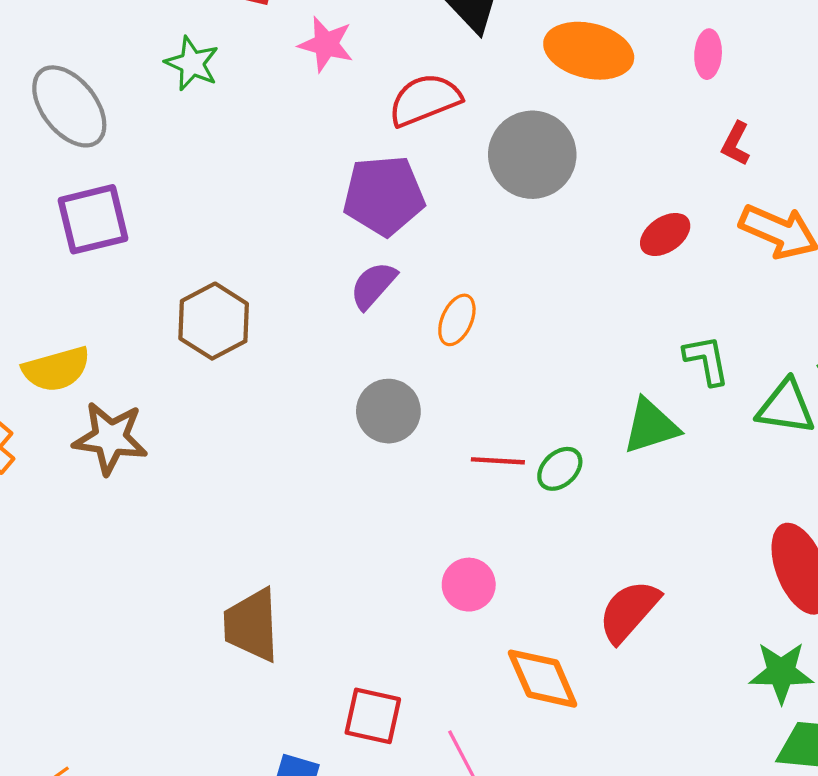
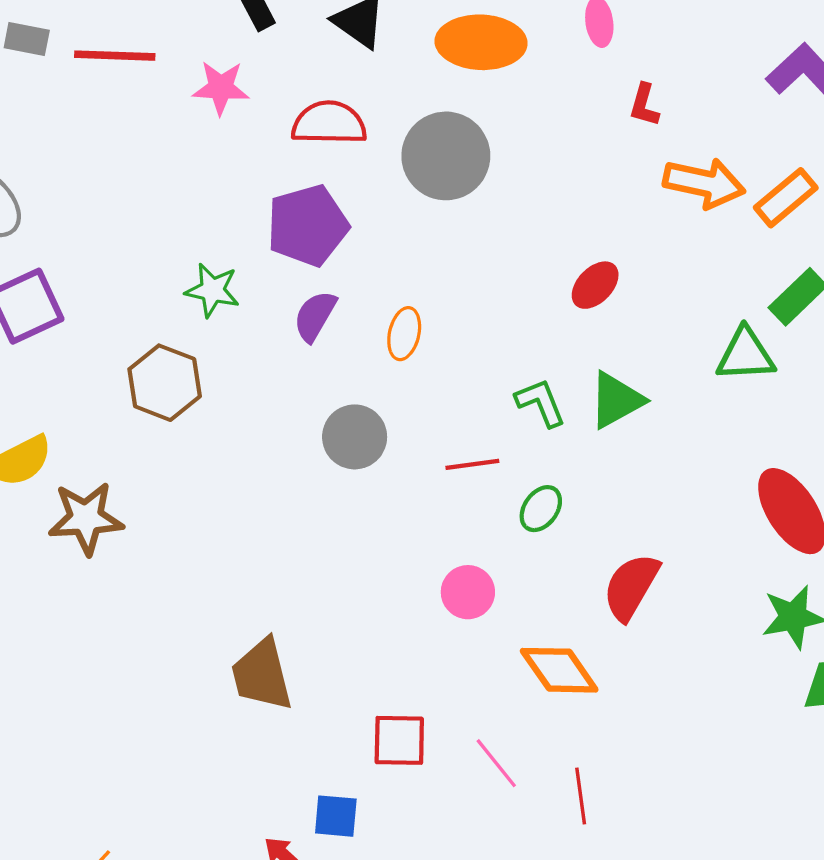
green star: (192, 63) -> (212, 290), moved
red semicircle: (425, 100) -> (329, 123), turned 34
red ellipse: (665, 234) -> (595, 285), moved
green L-shape: (706, 360) -> (541, 403), moved
green ellipse: (560, 469) -> (541, 509), moved

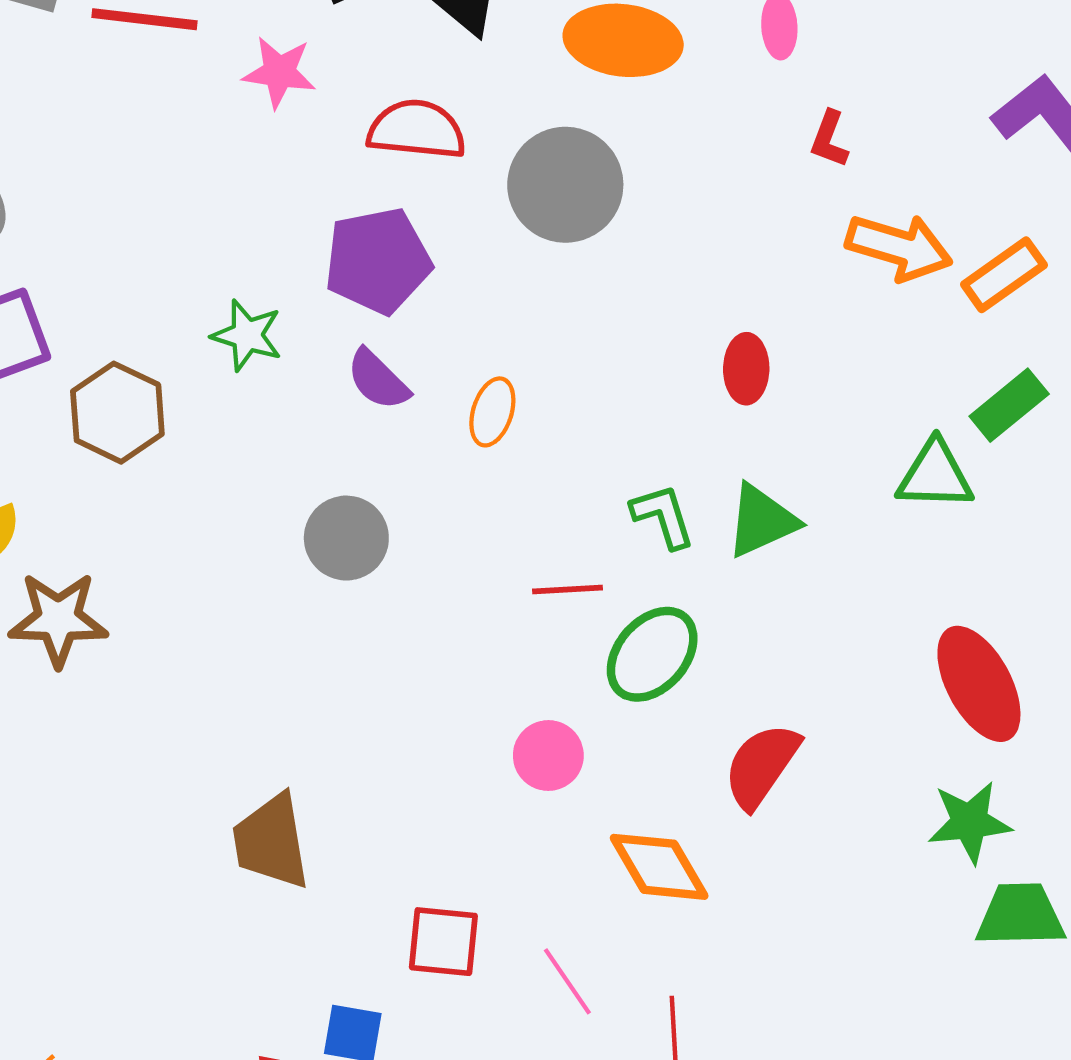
red ellipse: (595, 285) -> (746, 369), turned -48
purple semicircle: (315, 316) -> (378, 380), turned -80
brown hexagon: (165, 383) -> (117, 413), moved
gray circle: (355, 437) -> (346, 538), moved
green ellipse: (541, 509) -> (652, 654), size x1.6

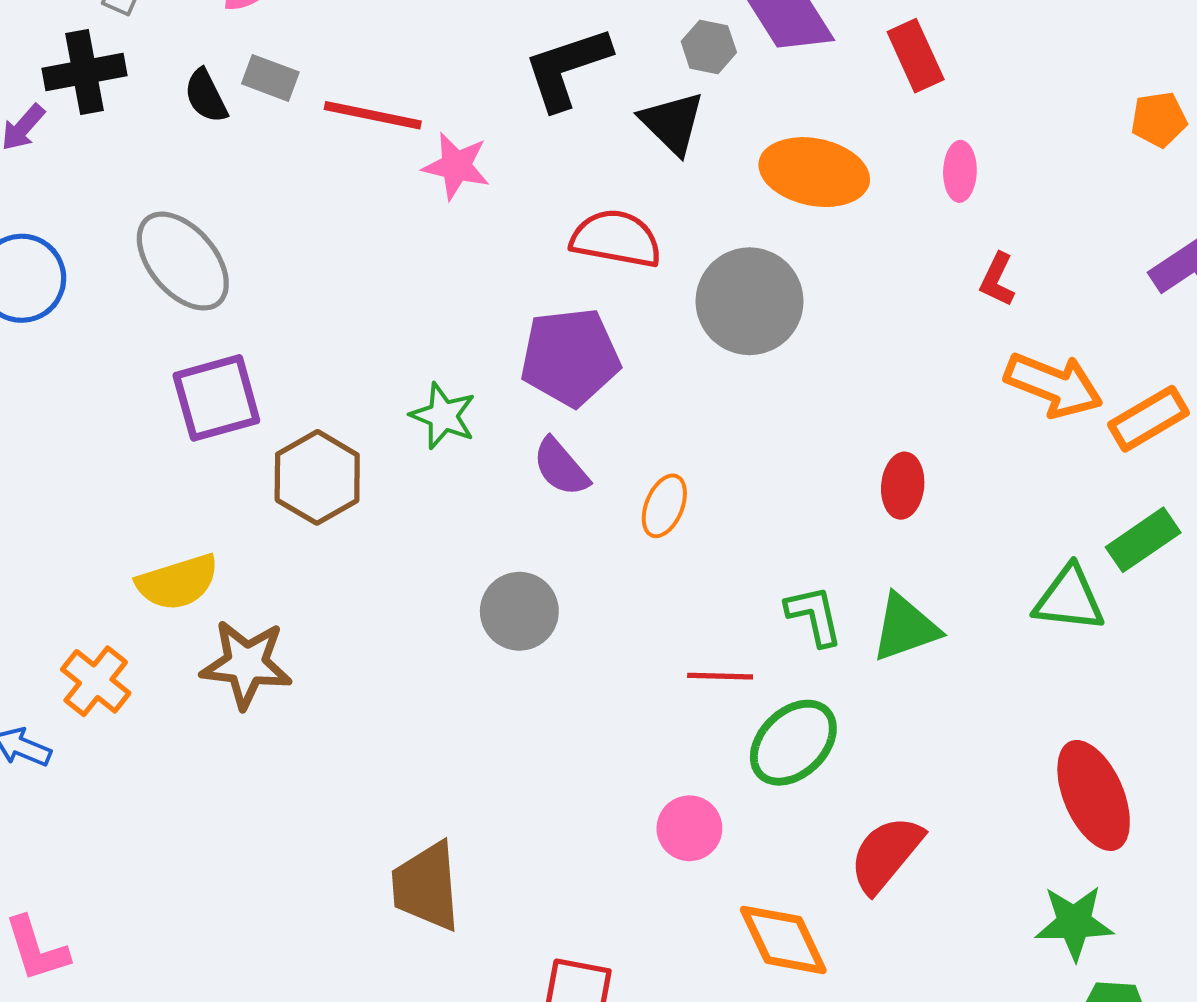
pink star: (279, 72) -> (456, 166), moved

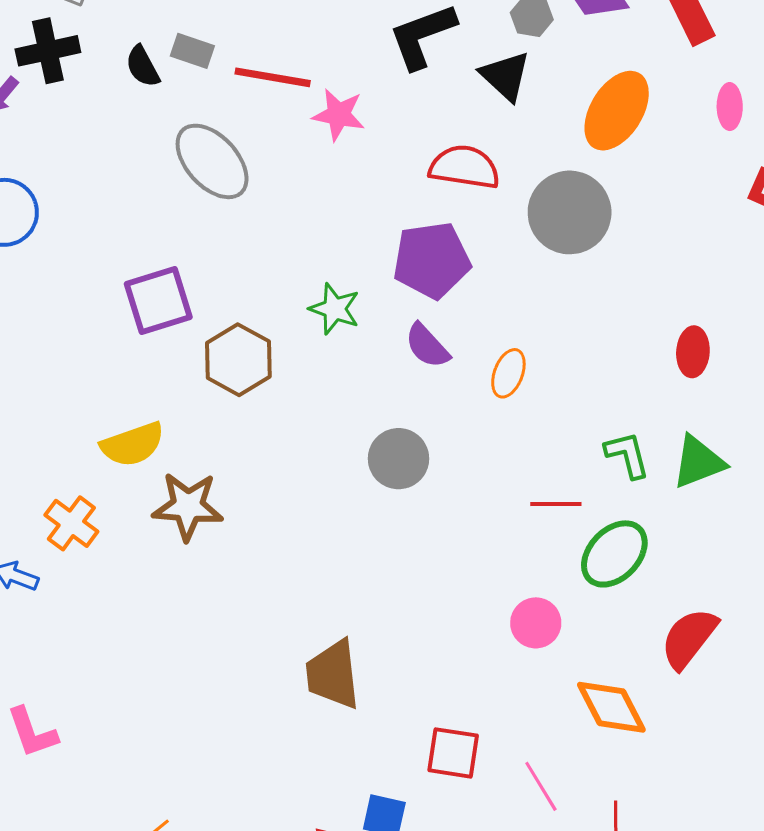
orange ellipse: (814, 172) -> (617, 111), turned -68
gray ellipse: (183, 261) -> (212, 161), moved

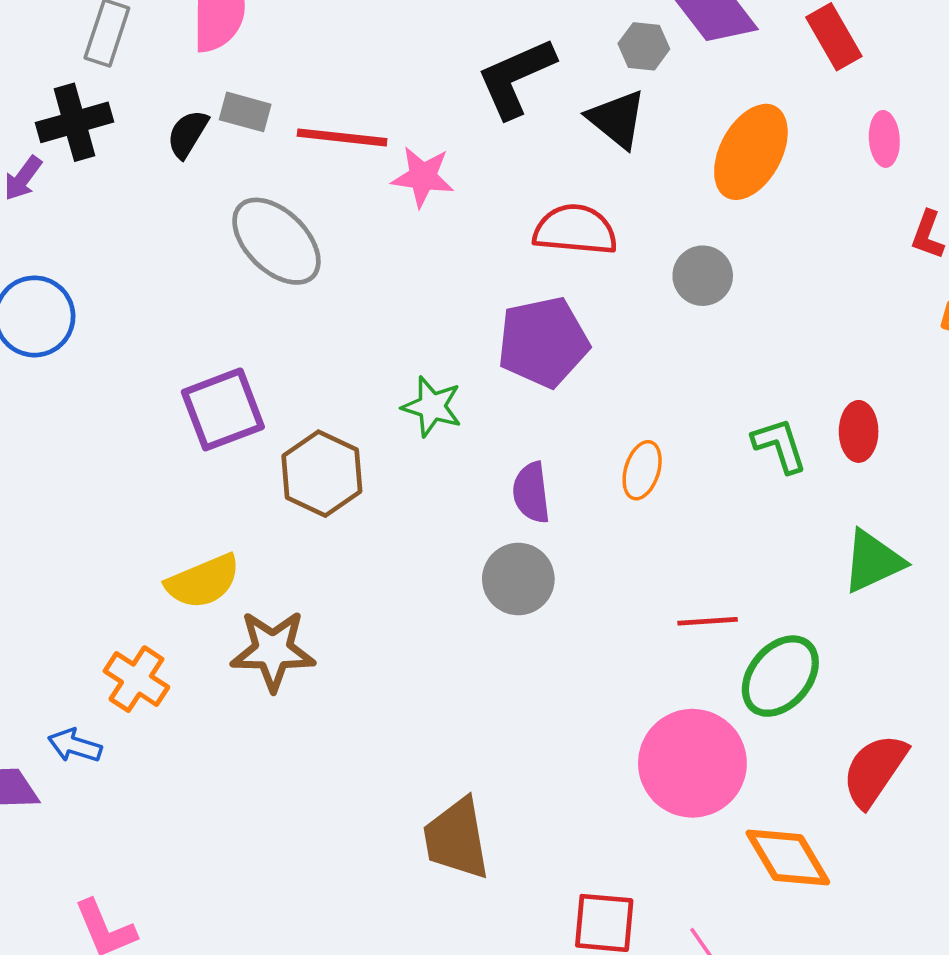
black semicircle: (143, 66) -> (188, 134), turned 63
gray circle: (570, 212) -> (703, 276), size x0.6
purple semicircle: (427, 346) -> (531, 493), moved, turned 39
green L-shape: (627, 455) -> (780, 445), moved
pink circle: (536, 623) -> (692, 763), size x1.8

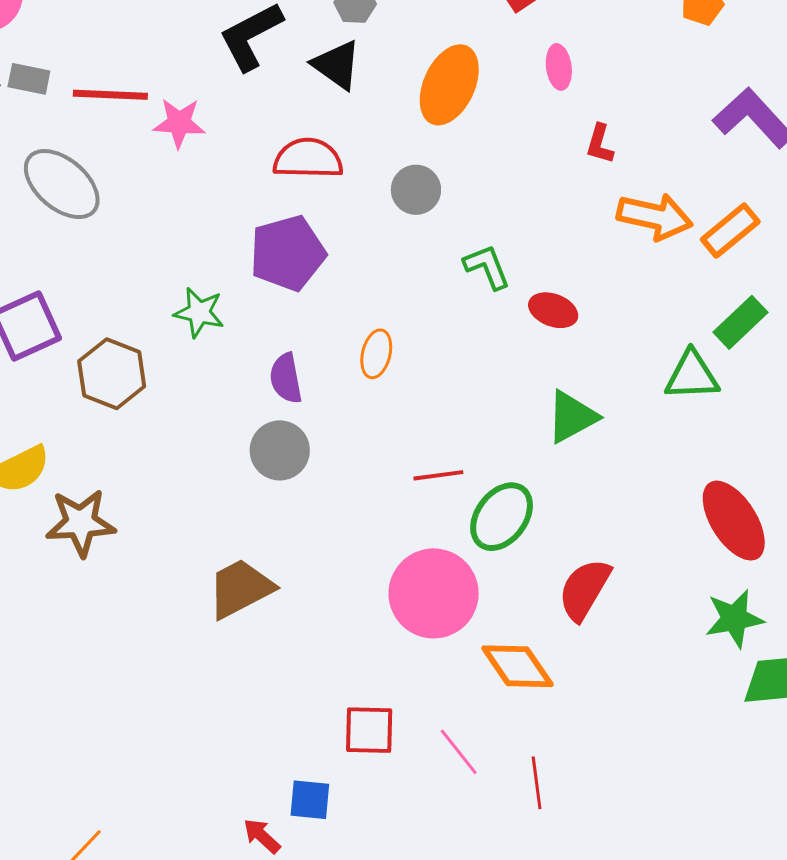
red ellipse: (859, 431) -> (553, 310), turned -66
green L-shape: (780, 445) -> (487, 267), moved
brown trapezoid: (456, 839) -> (240, 588), moved, turned 76

